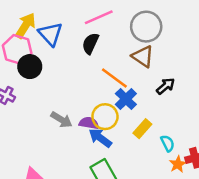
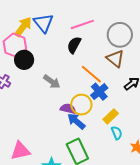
blue triangle: (50, 34) -> (43, 23), moved
gray arrow: (61, 120) -> (52, 82), moved
cyan semicircle: (167, 143) -> (117, 133), moved

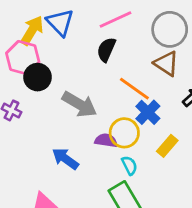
gray arrow: (52, 82) -> (79, 104), size x1.4
blue arrow: (76, 121) -> (65, 159), moved
cyan semicircle: (117, 133) -> (129, 165), moved

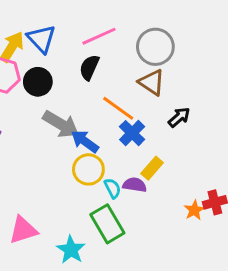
black circle: (38, 77) -> (38, 82), moved
yellow circle: (124, 133) -> (88, 169), moved
purple semicircle: (106, 140) -> (135, 185), moved
blue arrow: (65, 159) -> (85, 141), moved

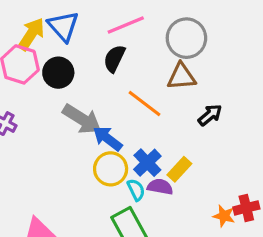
brown triangle: (152, 82) -> (181, 76), turned -40
blue cross: (132, 133) -> (147, 163), moved
orange star: (194, 210) -> (224, 216), turned -30

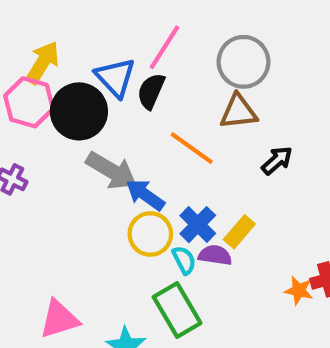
pink line: (126, 25) -> (164, 47), turned -33
blue triangle: (63, 26) -> (115, 77), moved
black circle: (58, 73) -> (79, 111), size x1.4

